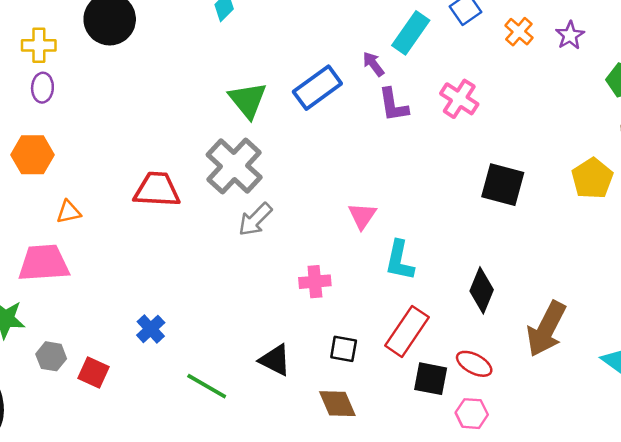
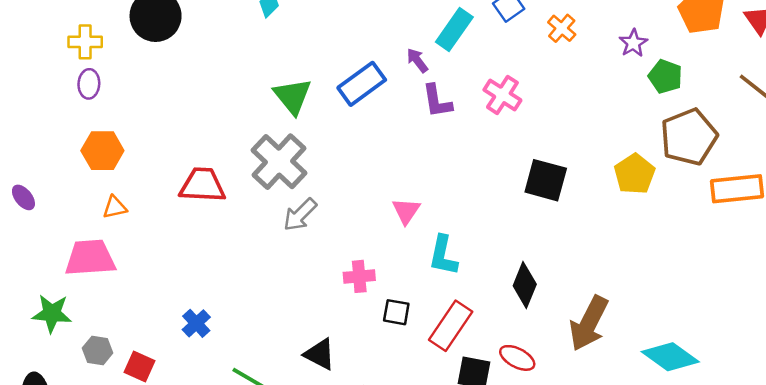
purple star: (570, 35) -> (633, 43), moved
orange hexagon: (33, 155) -> (102, 151), moved
black square: (344, 349) -> (396, 312), moved

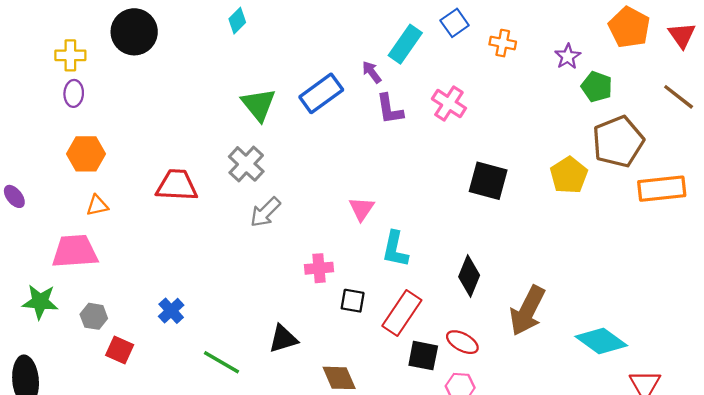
orange cross: (562, 28) -> (503, 43), turned -30
gray cross: (279, 162) -> (246, 164), size x0.7
gray hexagon: (98, 351) -> (94, 316), moved
black triangle: (320, 354) -> (283, 339), turned -44

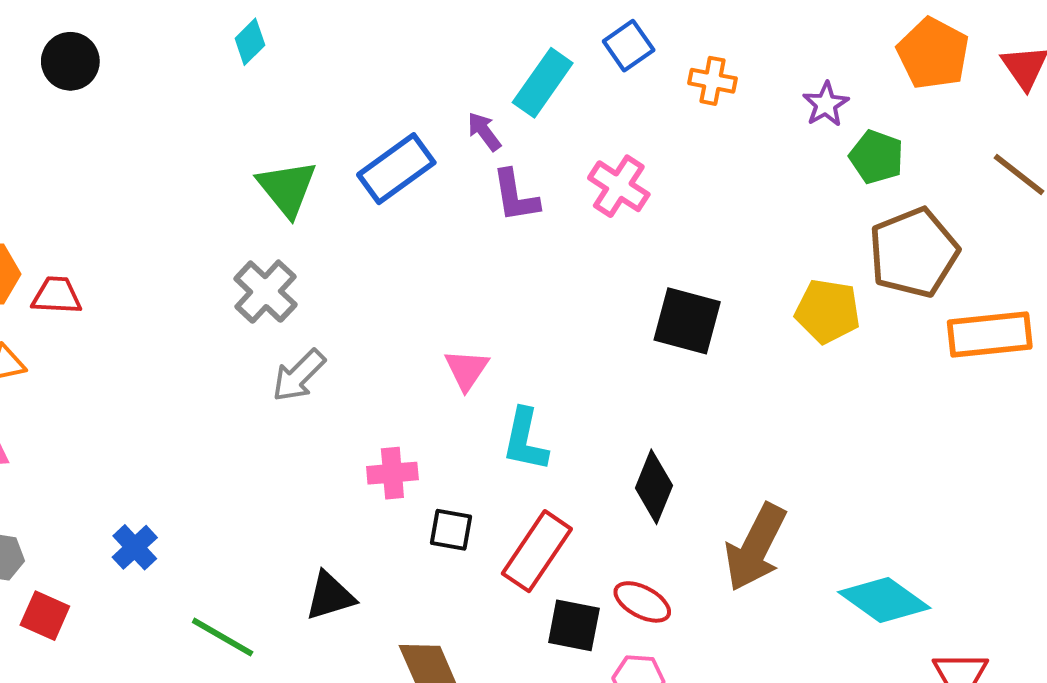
black circle: (134, 32) -> (70, 61), size x0.7
yellow pentagon: (569, 175) -> (828, 311), turned -30
red trapezoid: (177, 185) -> (57, 295), moved, size x0.7

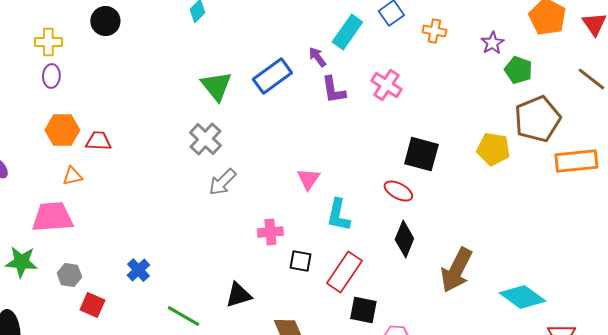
red ellipse: (642, 602) -> (398, 191), moved

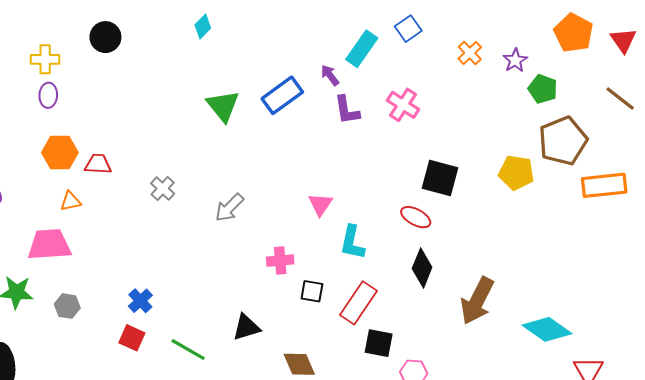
orange cross: (434, 31) -> (470, 53), moved, turned 35
gray cross: (205, 139) -> (163, 189), moved, size x0.7
red square: (92, 305) -> (132, 338), moved

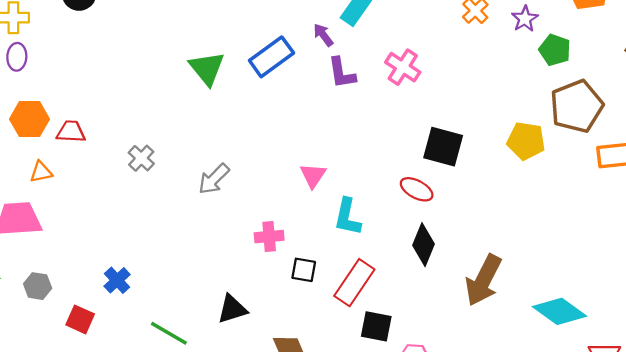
red square: (132, 338) -> (80, 319), moved

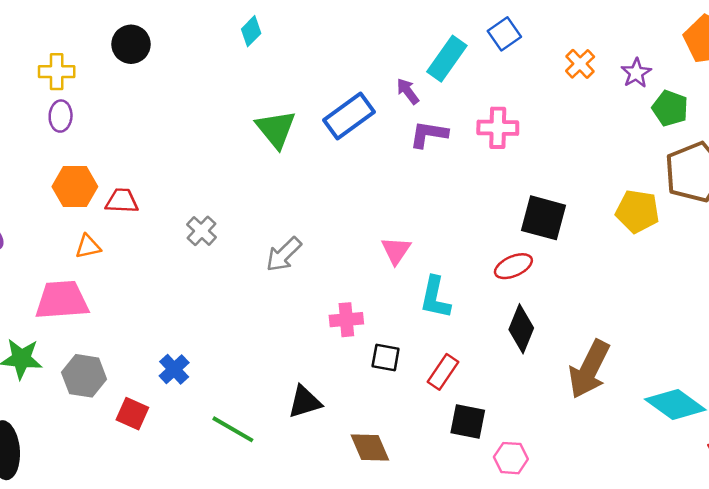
pink cross: (403, 67) -> (498, 128), turned -32
purple L-shape: (342, 73) -> (429, 134), turned 108
red ellipse: (417, 189) -> (513, 266), turned -52
red rectangle: (354, 283) -> (443, 372), size x0.7
gray hexagon: (38, 286) -> (84, 376), size x1.4

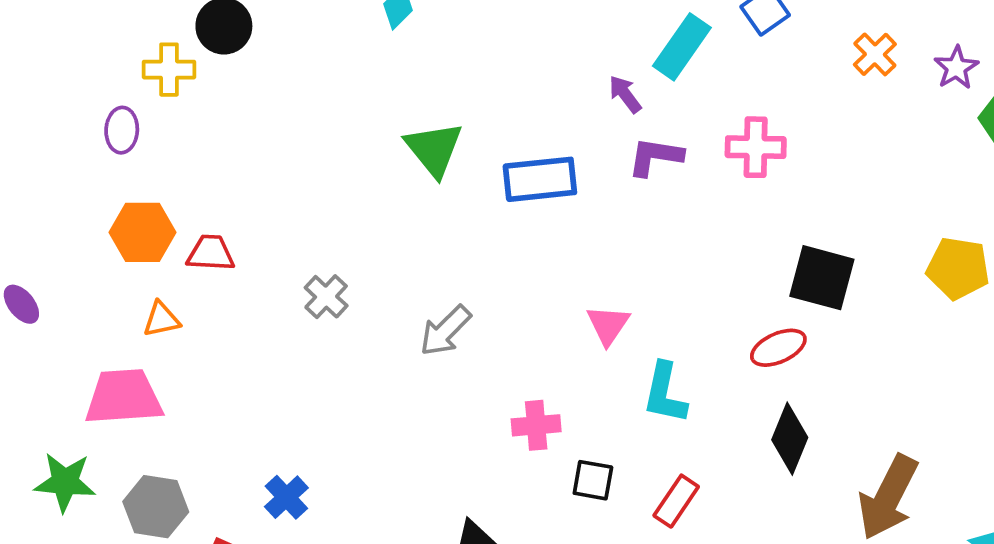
yellow cross: (57, 72) -> (169, 70), moved
blue rectangle: (349, 116) -> (540, 179), moved, turned 30

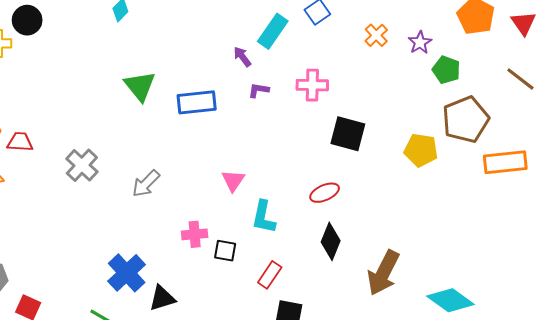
purple L-shape: (655, 157) -> (259, 90), size x0.7
black square: (822, 278) -> (348, 134), moved
gray cross: (326, 297) -> (82, 165), size x1.4
black square: (593, 480) -> (225, 251), moved
blue cross: (286, 497) -> (127, 273), moved, size x1.6

